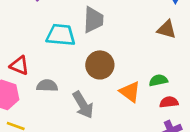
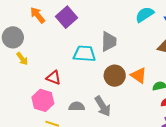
gray semicircle: (47, 86) -> (77, 106), moved
orange triangle: (130, 92) -> (139, 75), moved

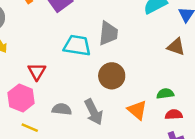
orange triangle: (139, 75) -> (137, 110), moved
red triangle: (54, 78) -> (37, 71), turned 35

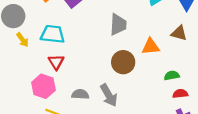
cyan trapezoid: (77, 46) -> (53, 34), moved
orange triangle: (137, 110) -> (151, 47), moved, turned -42

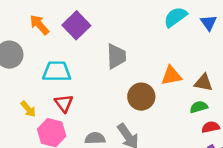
gray trapezoid: (118, 24) -> (116, 56), moved
brown triangle: (179, 33) -> (203, 83), moved
yellow arrow: (23, 40) -> (28, 109), moved

